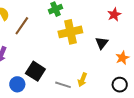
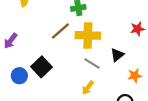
brown line: (22, 26) -> (60, 31), moved
gray line: (63, 85) -> (92, 64), moved

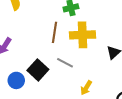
brown line: (60, 31) -> (55, 32), turned -36
gray line: (92, 64) -> (65, 63), moved

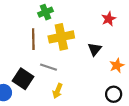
yellow arrow: (86, 88) -> (58, 91), moved

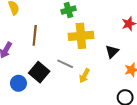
brown line: (33, 39) -> (35, 35), moved
yellow arrow: (58, 91) -> (84, 76), moved

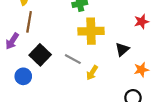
brown line: (35, 35) -> (29, 22), moved
black square: (39, 72) -> (40, 55), moved

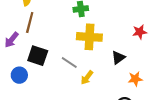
black square: (40, 55) -> (38, 56), turned -30

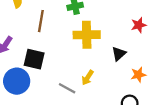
brown line: (30, 22) -> (41, 21), moved
gray line: (69, 63) -> (67, 88), moved
blue circle: (19, 75) -> (17, 81), size x1.5

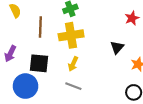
yellow cross: (87, 35) -> (71, 35), moved
yellow arrow: (88, 78) -> (73, 64), moved

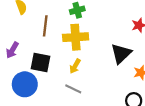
black triangle: (117, 47) -> (121, 54), size x1.5

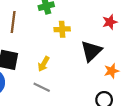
yellow cross: (76, 37) -> (62, 29), moved, size x0.6

